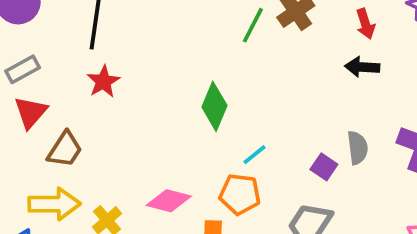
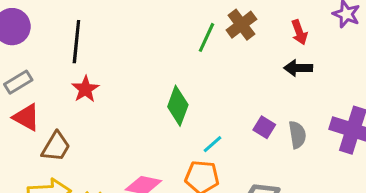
red triangle: (31, 112) -> (26, 117), turned -40
purple square: (324, 167) -> (264, 127), moved

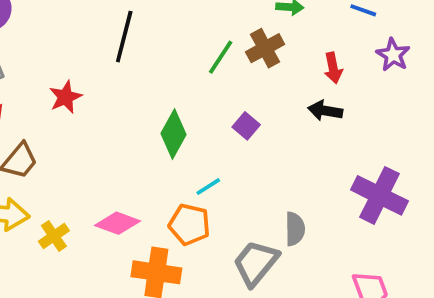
black line: (76, 42) -> (124, 37), moved
purple square: (264, 127) -> (246, 126), moved
gray semicircle: (297, 135) -> (295, 229), moved

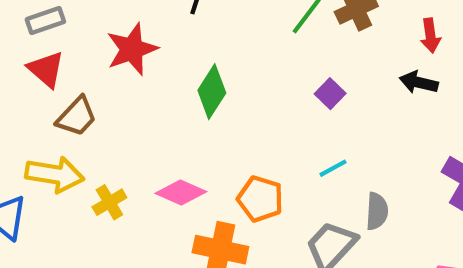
red star: (65, 97) -> (132, 49), size x1.4
green diamond: (173, 134) -> (212, 92), moved
cyan line: (208, 187) -> (333, 168), moved

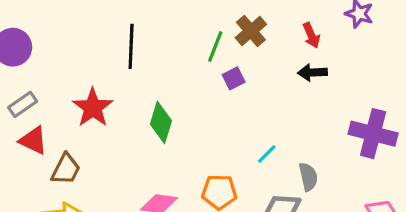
purple square: (330, 94) -> (234, 78), moved, turned 35

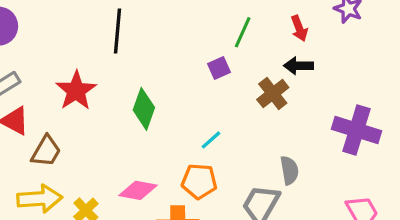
brown cross: (251, 31) -> (273, 93), moved
green line: (215, 46) -> (243, 32), moved
cyan line: (267, 154) -> (211, 140), moved

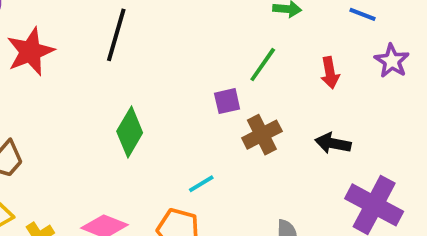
black arrow: (299, 66) -> (333, 143), moved
red star: (76, 91) -> (30, 52), moved
brown cross: (273, 93) -> (262, 135), moved

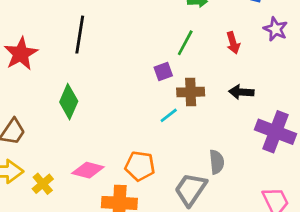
green diamond: (130, 132) -> (69, 102), moved
brown cross: (262, 135) -> (191, 92), turned 32
cyan line: (201, 184) -> (169, 115), moved

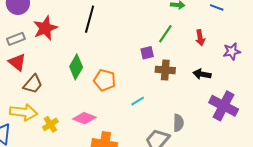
purple star: (276, 29) -> (232, 51), moved, turned 30
cyan line: (169, 115) -> (138, 101), moved
orange pentagon: (140, 166) -> (105, 80), moved

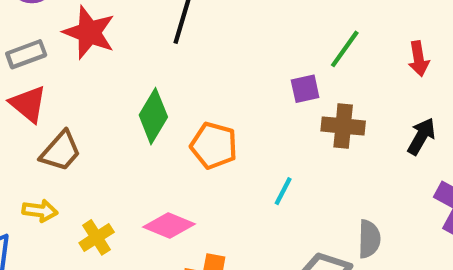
red star: (45, 28) -> (89, 32), turned -30
black arrow: (202, 74) -> (421, 136), turned 108
cyan line: (138, 101) -> (283, 191), turned -32
yellow arrow: (24, 112) -> (40, 211), size x0.6

